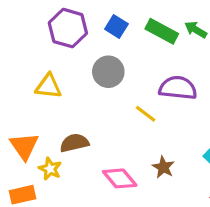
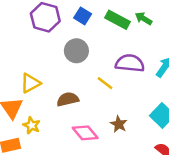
yellow triangle: (48, 86) -> (30, 83), moved, turned -35
brown semicircle: (74, 143) -> (68, 99), moved

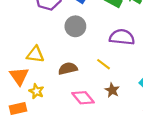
yellow triangle: (30, 83) -> (35, 54), turned 36
yellow line: (105, 83) -> (104, 64), moved

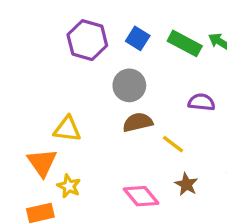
purple semicircle: (122, 37) -> (201, 102), size x0.7
brown semicircle: (68, 69) -> (138, 122), moved

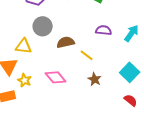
gray circle: (129, 85) -> (43, 26), moved
pink diamond: (141, 196) -> (56, 77), moved

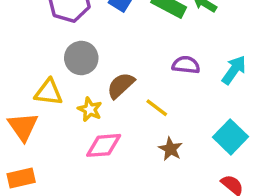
brown semicircle: (66, 42) -> (121, 85), turned -30
pink diamond: (56, 77) -> (104, 145), turned -55
yellow star: (25, 80) -> (90, 109), moved

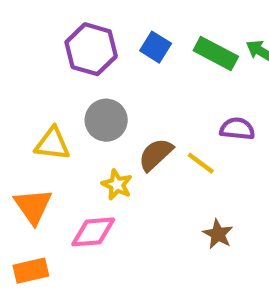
yellow triangle: (49, 92) -> (52, 144), moved
yellow line: (157, 108) -> (201, 163), moved
pink diamond: (104, 145) -> (93, 232), moved

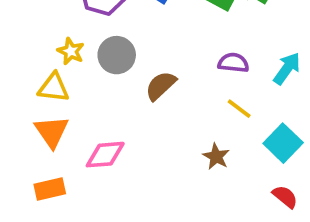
yellow triangle: (52, 144) -> (54, 88), moved
yellow line: (201, 163) -> (239, 109), moved
yellow star: (117, 185) -> (71, 51), moved

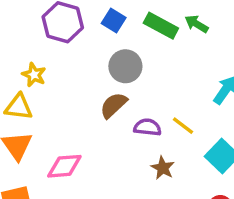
gray circle: (117, 55) -> (125, 66), moved
purple semicircle: (233, 63) -> (147, 127), moved

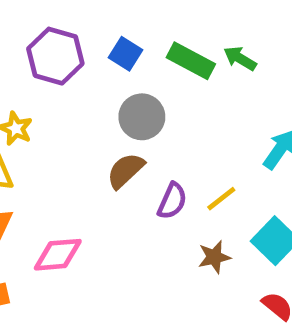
yellow line: (183, 126) -> (221, 199), turned -75
purple semicircle: (147, 127) -> (172, 201), turned 108
brown star: (163, 168) -> (214, 257), moved, turned 30

